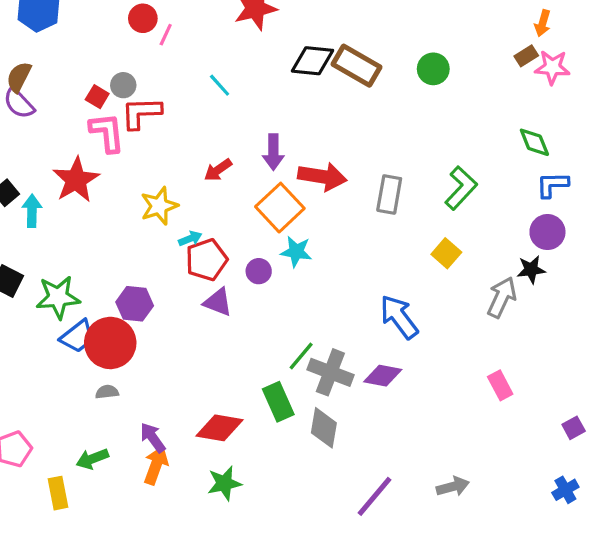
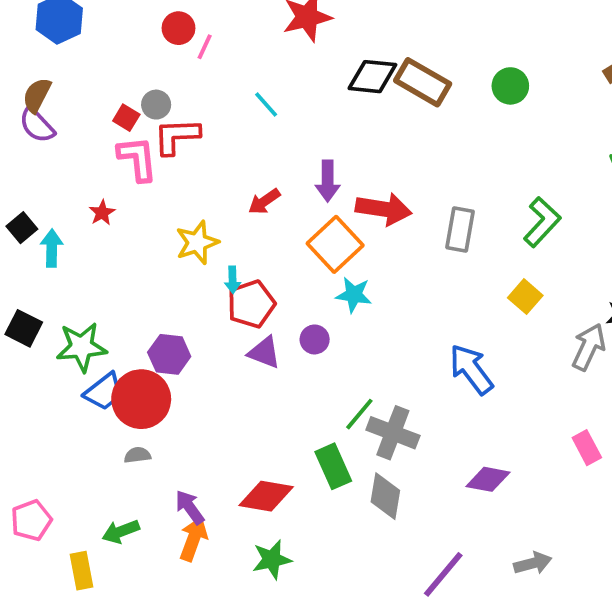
red star: (76, 180) -> (102, 213), size x0.5
cyan arrow: (190, 239) -> (233, 280), turned 110
purple circle: (259, 271) -> (315, 339), moved
purple diamond: (383, 376) -> (488, 479), moved

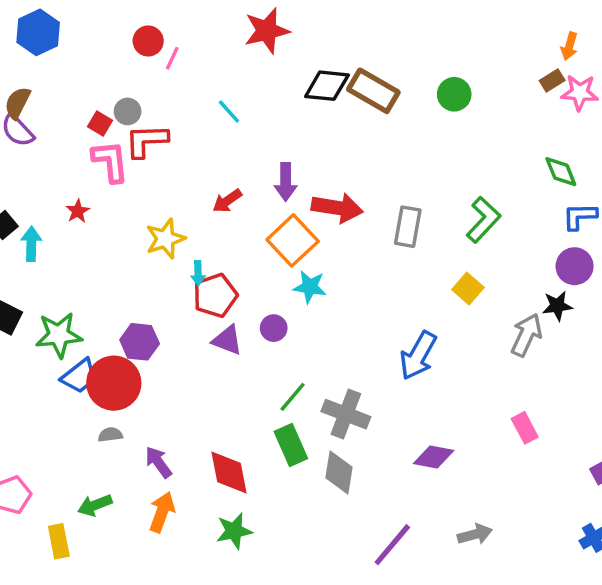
blue arrow: (471, 369) -> (418, 356), turned -114
green line: (359, 414) -> (293, 397), moved
red diamond: (266, 496) -> (229, 473), turned 69
purple arrow: (190, 507) -> (158, 462), moved

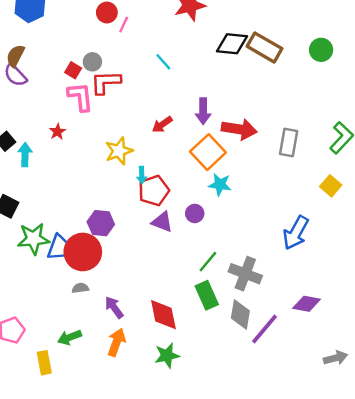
green star: (59, 335) -> (33, 239), moved
blue trapezoid: (79, 376) -> (59, 247), turned -32
purple line: (392, 545) -> (264, 329), moved

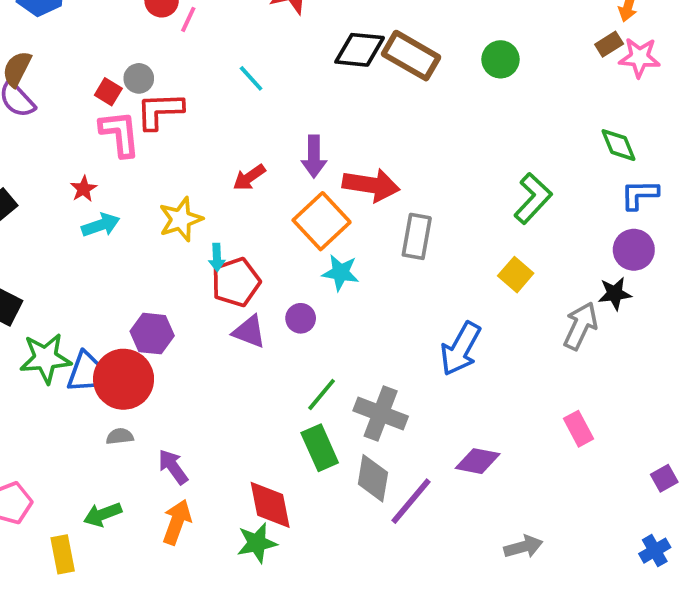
gray rectangle: (289, 142) -> (417, 236), moved
cyan arrow: (25, 155) -> (101, 225), moved, turned 70
red diamond: (163, 315) -> (270, 505), moved

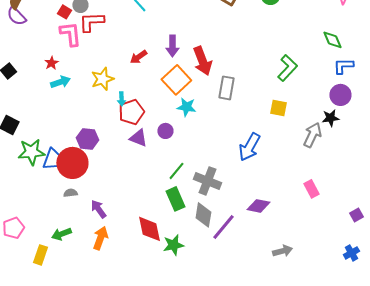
red arrow: (371, 185) -> (202, 61), turned 60
yellow square: (516, 275) -> (278, 108), turned -30
green star: (257, 543) -> (173, 245), moved
yellow rectangle: (63, 554) -> (40, 255), turned 30

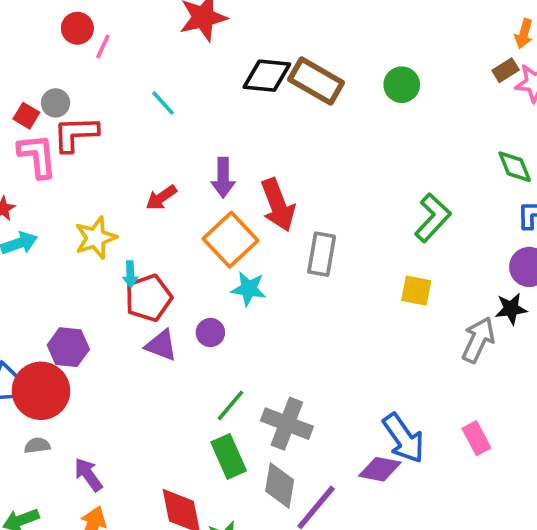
blue arrow: (249, 147) -> (404, 438), moved, turned -64

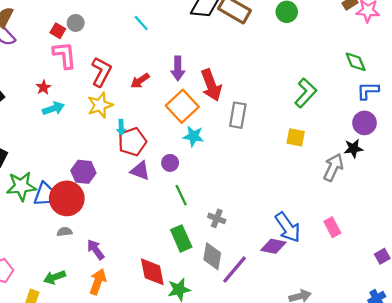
red L-shape: (76, 134) -> (101, 72), moved, turned 120
green line: (230, 405) -> (181, 195), moved, turned -65
gray cross: (287, 424) -> (217, 218), size x0.6

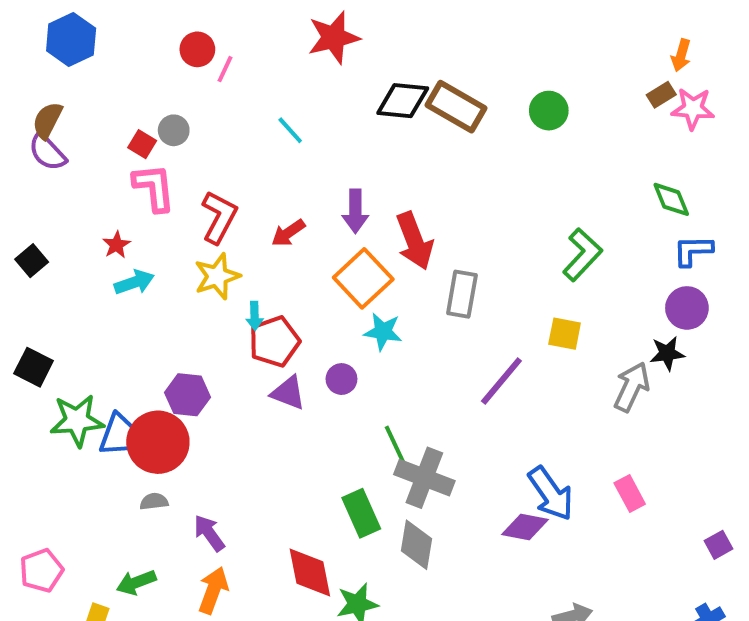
green line: (181, 195) -> (395, 444), moved
gray cross: (217, 218) -> (424, 478), size x1.8
purple line: (235, 270) -> (501, 381), moved

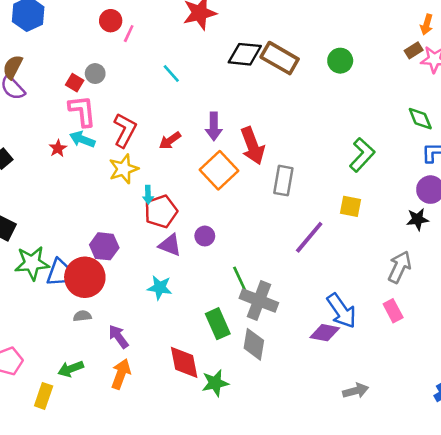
cyan arrow: (134, 282) -> (82, 139), moved, turned -140
cyan star: (383, 332) -> (160, 288), moved
gray arrow: (632, 387) -> (399, 267), moved

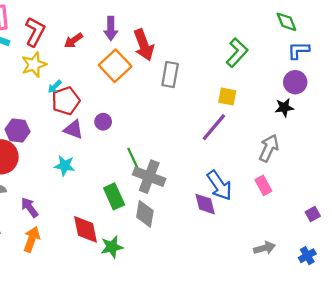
cyan arrow: (148, 195) -> (55, 87), turned 48
purple line: (309, 237) -> (214, 127), moved
purple diamond: (325, 333) -> (205, 204), turned 65
gray arrow: (356, 391) -> (264, 248), moved

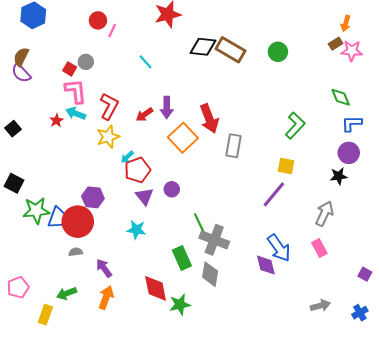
purple arrow: (111, 28) -> (167, 107), moved
purple triangle: (73, 129) -> (144, 196), turned 30
purple square: (313, 214) -> (365, 274), turned -32

